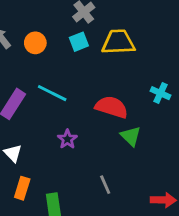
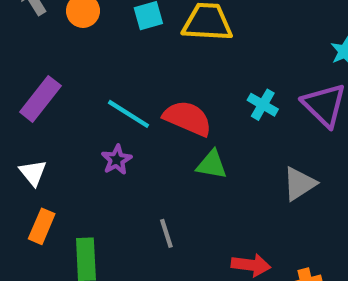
cyan line: (52, 93) -> (128, 114), moved
green triangle: (131, 136) -> (212, 165), turned -40

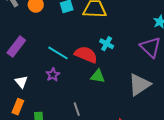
cyan cross: (263, 105) -> (107, 44), moved
white triangle: (33, 173) -> (21, 82), moved
gray triangle: (299, 184) -> (139, 85), size x1.4

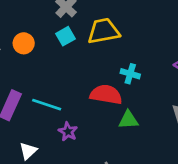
cyan line: (58, 53) -> (47, 105), moved
white triangle: (21, 82) -> (28, 151), turned 40

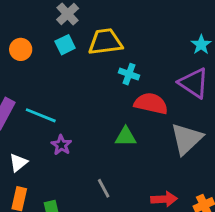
cyan cross: (130, 74) -> (129, 74), moved
red semicircle: (106, 95) -> (151, 104), moved

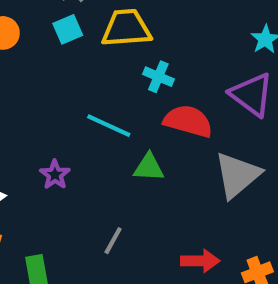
cyan line: (41, 115) -> (109, 126), moved
gray line: (104, 188) -> (113, 241), turned 54

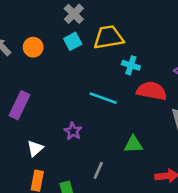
green triangle: (149, 167) -> (133, 144), moved
gray line: (113, 241) -> (98, 170), moved

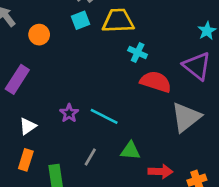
orange circle: (33, 47) -> (39, 35), moved
cyan line: (103, 98) -> (104, 116), moved
green triangle: (133, 144) -> (130, 151), moved

